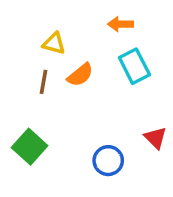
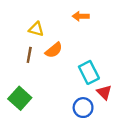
cyan rectangle: (134, 66) -> (89, 72), moved
blue circle: (108, 161) -> (83, 108), moved

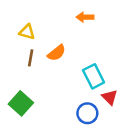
yellow triangle: (36, 29) -> (27, 32), moved

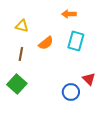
brown line: (31, 58) -> (21, 54), moved
cyan rectangle: (94, 76) -> (76, 41), moved, turned 42

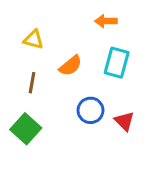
red triangle: (89, 79) -> (124, 121), moved
blue circle: (71, 92) -> (90, 110), moved

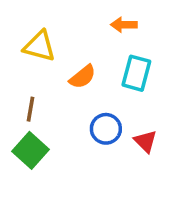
yellow triangle: (34, 40) -> (39, 46), size x1.4
brown line: (32, 83) -> (31, 109), moved

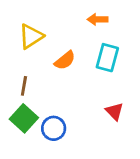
yellow triangle: (39, 46) -> (31, 36), turned -48
blue circle: (106, 129) -> (54, 128), moved

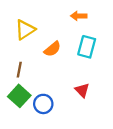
red triangle: (114, 111) -> (82, 90), moved

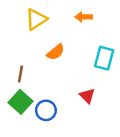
yellow triangle: (25, 30) -> (36, 19), moved
cyan rectangle: (87, 47) -> (104, 58), moved

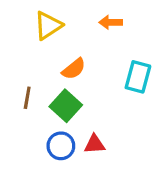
red triangle: (87, 96) -> (95, 144), moved, turned -49
green square: (20, 102) -> (66, 106), moved

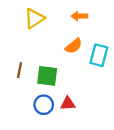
orange semicircle: (74, 69) -> (74, 46), moved
green square: (66, 106) -> (47, 76), turned -35

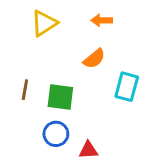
cyan rectangle: (99, 55) -> (127, 87), moved
red triangle: (68, 104) -> (88, 150), moved

